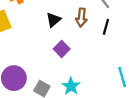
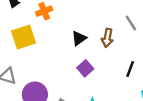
black line: (106, 27) -> (130, 69), moved

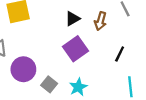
purple square: (85, 68) -> (75, 49), size x1.5

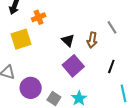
black triangle: (72, 19) -> (68, 40), turned -40

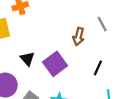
black triangle: (68, 40) -> (27, 59), moved

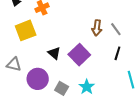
gray line: (102, 24) -> (116, 29), moved

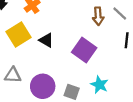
black triangle: (54, 53) -> (46, 40), moved

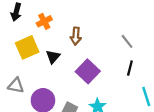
brown arrow: (98, 16) -> (76, 36), moved
black triangle: (46, 40) -> (53, 57), turned 32

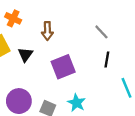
orange cross: (44, 21) -> (13, 18), turned -32
purple square: (88, 71) -> (63, 67), turned 30

